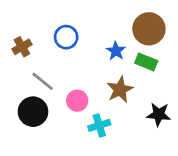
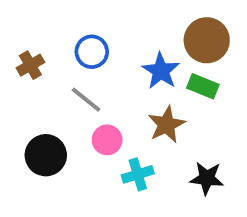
blue star: (116, 51) -> (161, 71), size x1.4
gray line: (43, 81) -> (86, 100), moved
black star: (159, 114) -> (207, 178), moved

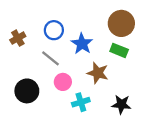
blue star: (161, 71) -> (82, 44), moved
brown star: (166, 125) -> (98, 73), turned -30

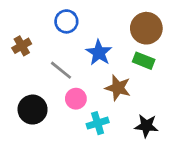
blue circle: (54, 30) -> (66, 21), moved

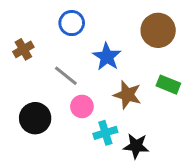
green rectangle: (144, 61) -> (168, 85), moved
black star: (146, 126) -> (136, 146), moved

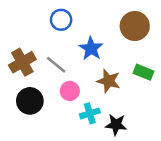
brown cross: (23, 49) -> (22, 62), moved, size x1.5

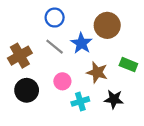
brown circle: (135, 26) -> (107, 25), moved
gray line: (56, 65) -> (55, 47), moved
black star: (116, 125) -> (114, 99), moved

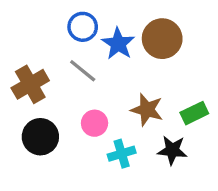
blue star: (81, 43) -> (118, 44), moved
green rectangle: (128, 65) -> (194, 113), moved, turned -48

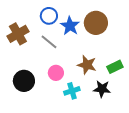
brown cross: (30, 84) -> (18, 34), moved

